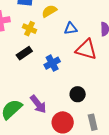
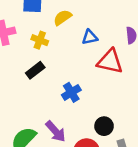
blue cross: (52, 63) -> (71, 92), moved
black circle: (78, 94) -> (104, 126), moved

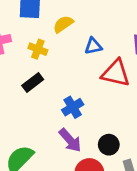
purple arrow: (56, 131) -> (70, 140), moved

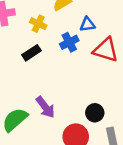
blue cross: (73, 107) -> (69, 42), moved
purple arrow: (70, 140) -> (45, 107), moved

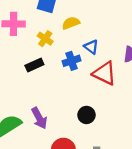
blue triangle: (87, 24) -> (91, 47), turned 35
black circle: (95, 113) -> (86, 115), moved

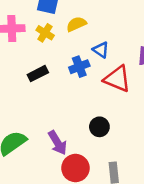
yellow cross: (45, 39) -> (45, 33), moved
purple arrow: (39, 118) -> (57, 143), moved

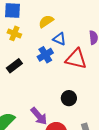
yellow semicircle: (76, 24) -> (46, 21), moved

